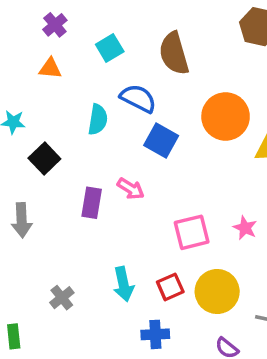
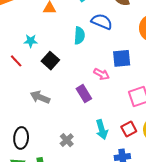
blue square: (161, 140) -> (122, 58), moved, turned -30
purple rectangle: (92, 203) -> (84, 94), moved, turned -36
gray arrow: (22, 220) -> (40, 97), turned 120

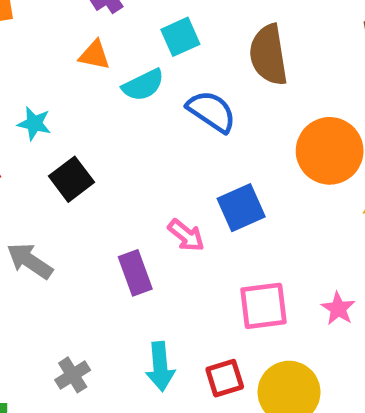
cyan semicircle: (79, 36) -> (143, 85), moved, turned 48
blue square: (122, 58) -> (241, 208), turned -30

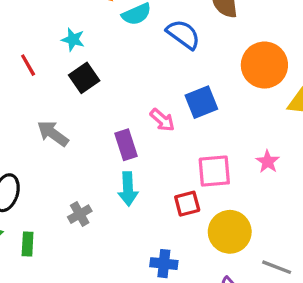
cyan star: (34, 123) -> (73, 39), moved
pink star: (338, 309) -> (268, 162), moved
cyan arrow: (160, 366) -> (128, 189), moved
red square: (225, 378) -> (187, 204), moved

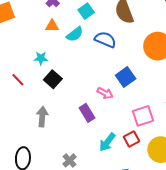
gray arrow: (53, 134) -> (42, 117), turned 72
cyan arrow: (128, 189) -> (107, 142), moved, turned 54

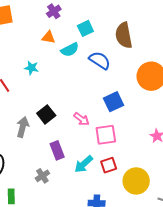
black square: (53, 79) -> (46, 114), moved
pink arrow: (105, 93) -> (81, 119), moved
purple rectangle: (87, 113) -> (57, 150), moved
pink square: (143, 116) -> (106, 135), moved

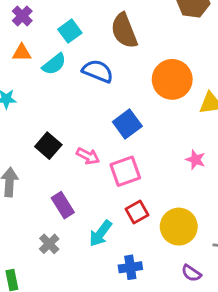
black square: (46, 114) -> (48, 146), moved
cyan arrow: (84, 164) -> (101, 233), moved

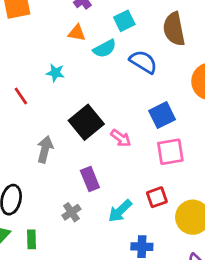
black square: (48, 146) -> (86, 122), size x1.4
pink square: (125, 171) -> (170, 152), moved

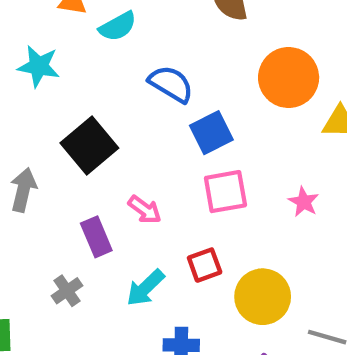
blue semicircle: (143, 62) -> (171, 84), moved
cyan star: (55, 73) -> (39, 66), size x1.4
pink arrow: (121, 138) -> (145, 210), moved

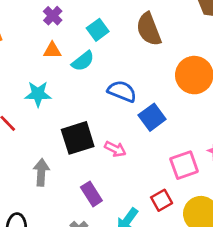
black square: (89, 145) -> (78, 138), turned 32
pink square: (225, 192) -> (184, 165), moved
pink arrow: (145, 210) -> (115, 149), moved

